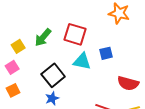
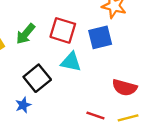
blue square: (106, 53) -> (100, 37), moved, size x1.5
blue star: (52, 98) -> (23, 105), moved

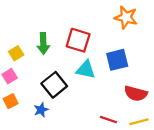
green arrow: (26, 34) -> (43, 43), turned -42
blue square: (100, 37) -> (117, 60), moved

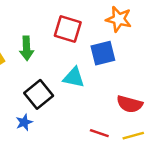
red square: (78, 40) -> (68, 29), moved
blue square: (117, 60) -> (103, 53), moved

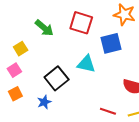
green arrow: (27, 48) -> (44, 28), moved, turned -48

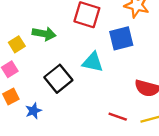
green arrow: (44, 28) -> (44, 34), moved, turned -30
blue star: (44, 102) -> (33, 111), moved

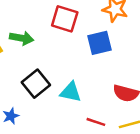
cyan triangle: (93, 62) -> (71, 92), moved

